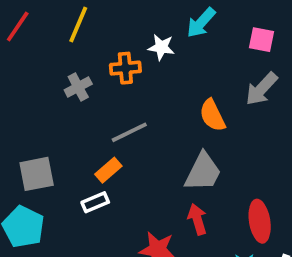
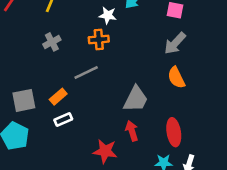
orange cross: (125, 68) -> (99, 39), moved
orange semicircle: (212, 115) -> (176, 78), moved
orange rectangle: (108, 170) -> (58, 97), moved

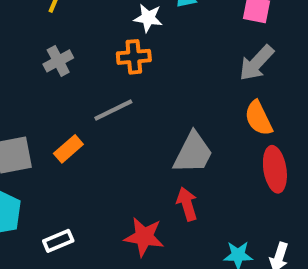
white rectangle: (63, 119) -> (58, 241), moved
red ellipse: (174, 132) -> (275, 169), moved

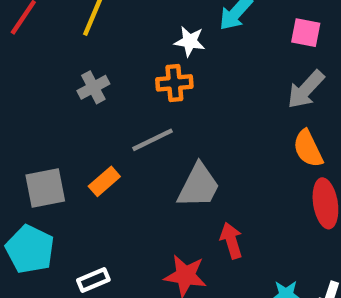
gray trapezoid: (193, 153) -> (198, 186), moved

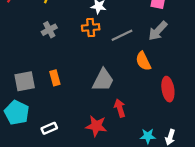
gray line: (153, 140) -> (122, 35), moved
orange semicircle: (308, 149) -> (143, 61), moved
orange rectangle: (104, 181) -> (55, 78), turned -64

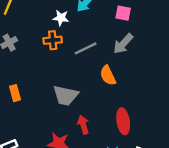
gray trapezoid: (103, 80) -> (66, 95), turned 75
red ellipse: (168, 89) -> (123, 121), moved

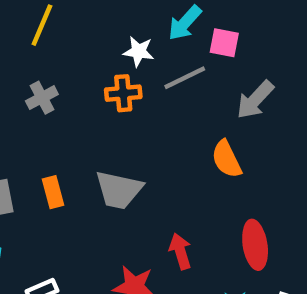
pink square: (123, 13) -> (224, 43), moved
gray line: (86, 48) -> (185, 78), moved
gray trapezoid: (66, 95) -> (119, 190), moved

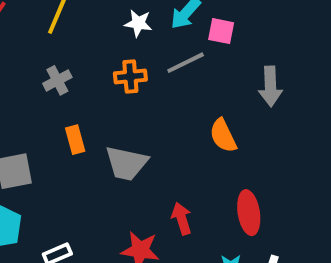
white star: (139, 51) -> (138, 23), moved
gray arrow: (255, 100) -> (270, 86), moved, turned -45
orange rectangle: (53, 192) -> (75, 140), moved

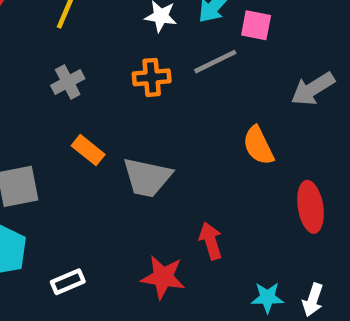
gray arrow: (270, 86) -> (313, 89), turned 60
orange rectangle: (75, 140) -> (88, 150), turned -36
red ellipse: (249, 213) -> (311, 207), moved

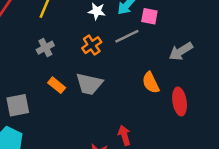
orange cross: (152, 77) -> (92, 45), turned -30
gray trapezoid: (147, 177) -> (89, 84), moved
red ellipse: (311, 207) -> (180, 101), moved

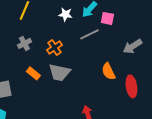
orange cross: (92, 45) -> (54, 47), moved

